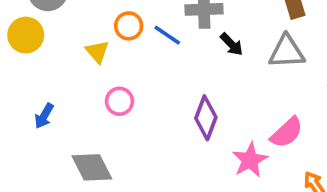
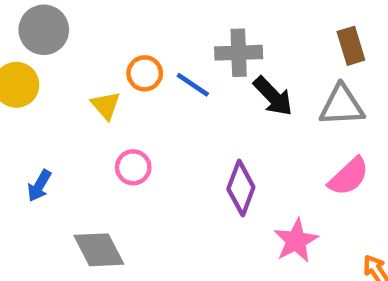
black arrow: (232, 44) -> (273, 96), size x1.4
pink semicircle: (287, 132) -> (349, 176), moved

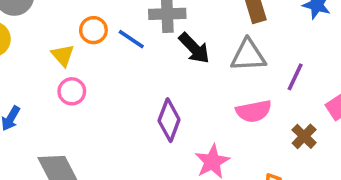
pink circle: (133, 167) -> (72, 91), moved
pink semicircle: (349, 176) -> (254, 111), turned 32

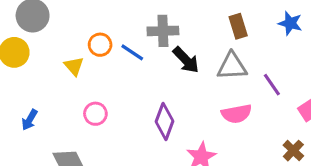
purple line: (295, 77) -> (272, 85), turned -60
pink circle: (72, 91) -> (95, 114), moved
brown cross: (304, 136) -> (293, 151), moved

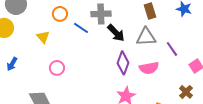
orange circle: (100, 45) -> (60, 14), moved
blue arrow: (29, 120) -> (12, 64), moved
purple diamond: (164, 121) -> (123, 63), moved

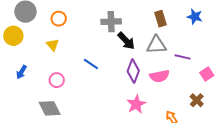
orange circle: (60, 14) -> (59, 19), moved
blue line: (81, 28) -> (91, 64), moved
purple line: (172, 49) -> (183, 57), turned -42
pink circle: (57, 68) -> (57, 80), moved

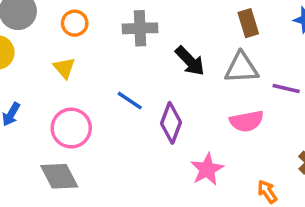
gray cross: (111, 22) -> (140, 28), moved
purple diamond: (133, 71) -> (171, 123), moved
pink circle: (57, 80) -> (71, 128), size x1.5

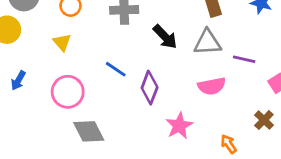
gray diamond: (59, 176) -> (89, 131), moved

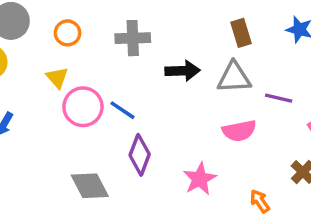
black arrow: (165, 37) -> (183, 71), turned -48
purple diamond: (150, 88) -> (140, 155), moved
pink circle: (68, 92) -> (83, 107), moved

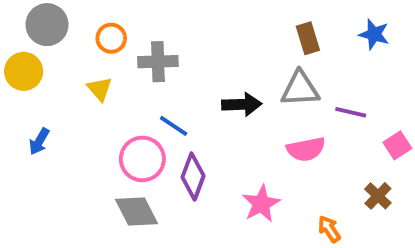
gray cross: (133, 38) -> (158, 62), moved
black arrow: (183, 71) -> (242, 104), moved
pink circle: (83, 107) -> (142, 159), moved

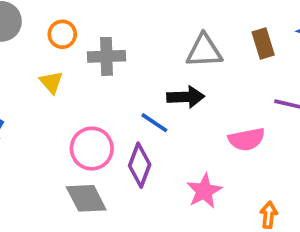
brown rectangle: (308, 38) -> (263, 43), moved
gray triangle: (300, 89) -> (204, 51), moved
blue line: (174, 126) -> (154, 123), moved
orange arrow: (329, 229) -> (269, 215), turned 40

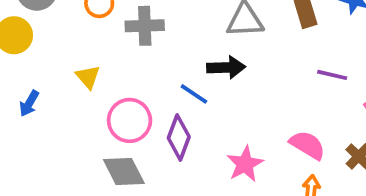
yellow triangle: (51, 82) -> (88, 77), moved
pink semicircle: (247, 139) -> (307, 145), moved, turned -138

